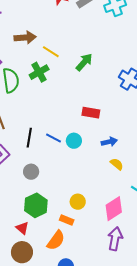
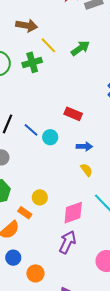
green arrow: (84, 62) -> (80, 48), moved

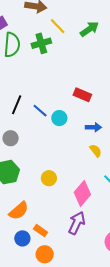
orange rectangle: (25, 213) -> (40, 231), moved
pink diamond: (73, 213) -> (82, 193), turned -30

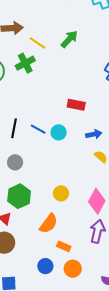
orange semicircle: (19, 211) -> (49, 224), moved
blue circle: (22, 238) -> (45, 266), moved

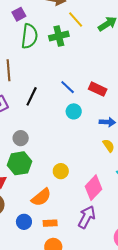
blue line: (38, 129) -> (68, 87), moved
gray circle: (15, 162) -> (21, 138), moved
orange rectangle: (64, 246) -> (50, 223), turned -40
blue circle: (45, 266) -> (24, 222), moved

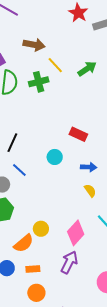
blue line: (68, 87) -> (19, 170), moved
yellow circle: (61, 171) -> (41, 229), moved

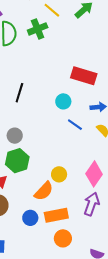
red rectangle: (78, 134) -> (84, 76), size x1.4
blue line: (19, 170) -> (75, 125), moved
orange rectangle: (33, 269) -> (56, 215), size x1.6

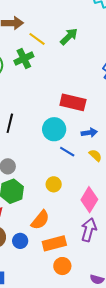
cyan circle: (63, 101) -> (54, 129), size x1.5
yellow circle: (59, 174) -> (54, 184), moved
blue circle: (30, 218) -> (20, 241), moved

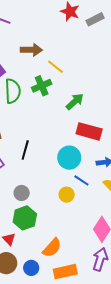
green arrow: (69, 36) -> (75, 102), moved
yellow circle: (54, 184) -> (67, 195), moved

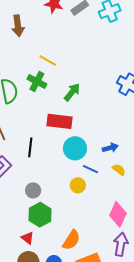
brown arrow: (31, 50) -> (18, 26), moved, turned 90
green cross: (42, 86) -> (37, 81), turned -30
red rectangle: (89, 131) -> (60, 121), moved

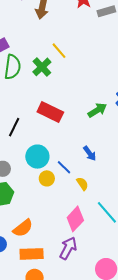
green arrow: (72, 92) -> (97, 110), moved
cyan circle: (75, 148) -> (37, 157), moved
blue arrow: (110, 148) -> (90, 153), turned 49
yellow semicircle: (119, 170) -> (82, 184), moved

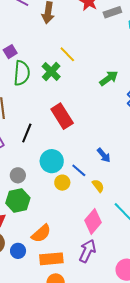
green arrow: (97, 110) -> (109, 78), moved
red rectangle: (50, 112) -> (62, 116), turned 35

